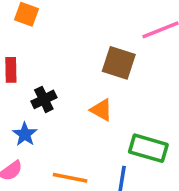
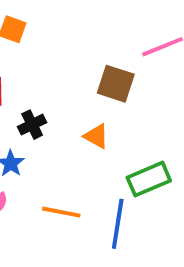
green rectangle: (148, 148) -> (149, 179), turned -39

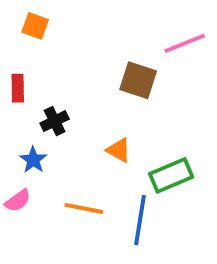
orange triangle: (96, 136) -> (119, 150), moved

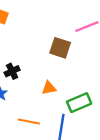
orange triangle: (119, 150) -> (49, 88), turned -40

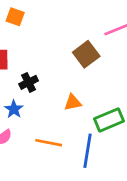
brown square: (60, 48) -> (86, 54), turned 35

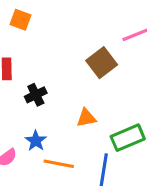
blue star: (14, 109) -> (36, 141), moved

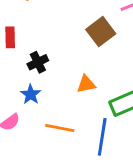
blue star: (36, 141) -> (31, 94), moved

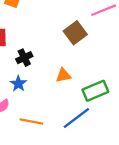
orange line: (60, 128) -> (31, 122), moved
blue line: (102, 137) -> (76, 118), turned 44

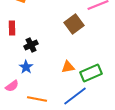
orange triangle: (63, 75) -> (68, 67), moved

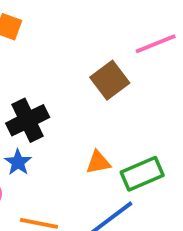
black cross: (31, 45) -> (28, 120), size x1.5

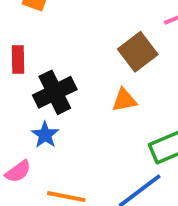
orange triangle: (98, 162) -> (124, 100), moved

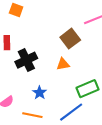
blue star: (45, 135) -> (40, 93), moved

